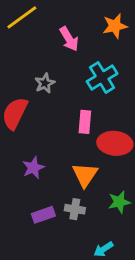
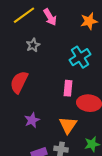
pink arrow: (69, 39) -> (50, 17), moved
gray star: (45, 83) -> (33, 45), moved

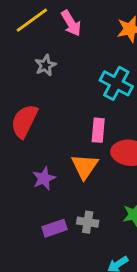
cyan cross: (80, 57) -> (116, 83), turned -30
orange triangle: (68, 125) -> (85, 166), moved

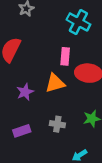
orange triangle: (85, 166) -> (55, 83), turned 40
purple rectangle: (54, 228) -> (22, 131), moved

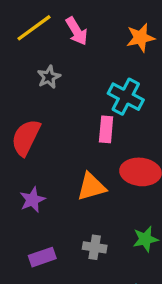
pink rectangle: (65, 56) -> (106, 129), moved
purple star: (25, 92) -> (32, 200), moved

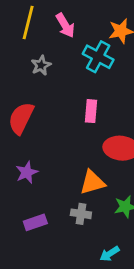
yellow line: (34, 28) -> (28, 23), turned -40
cyan cross: (126, 97) -> (98, 57), moved
orange triangle: (91, 187) -> (92, 182), moved

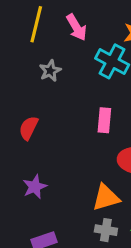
red semicircle: (21, 118) -> (29, 128), size x0.7
gray cross: (81, 214) -> (106, 230), moved

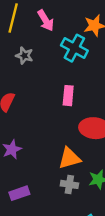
gray star: (50, 71) -> (24, 56), turned -30

